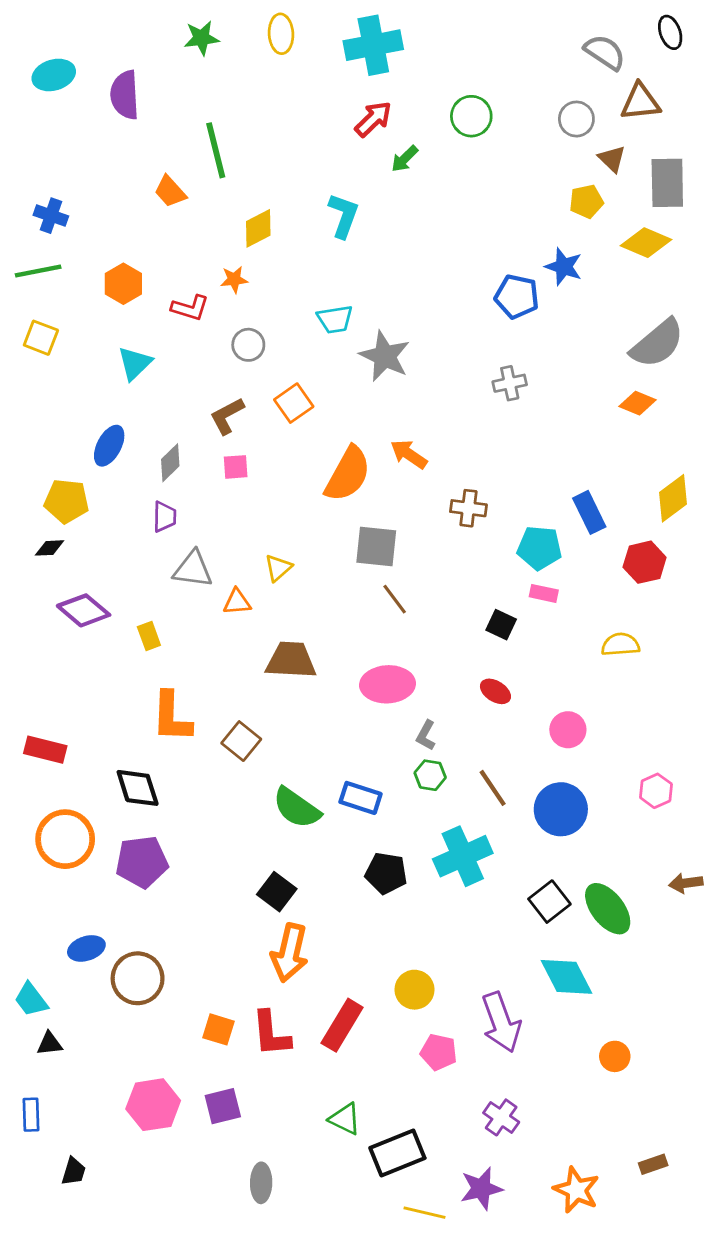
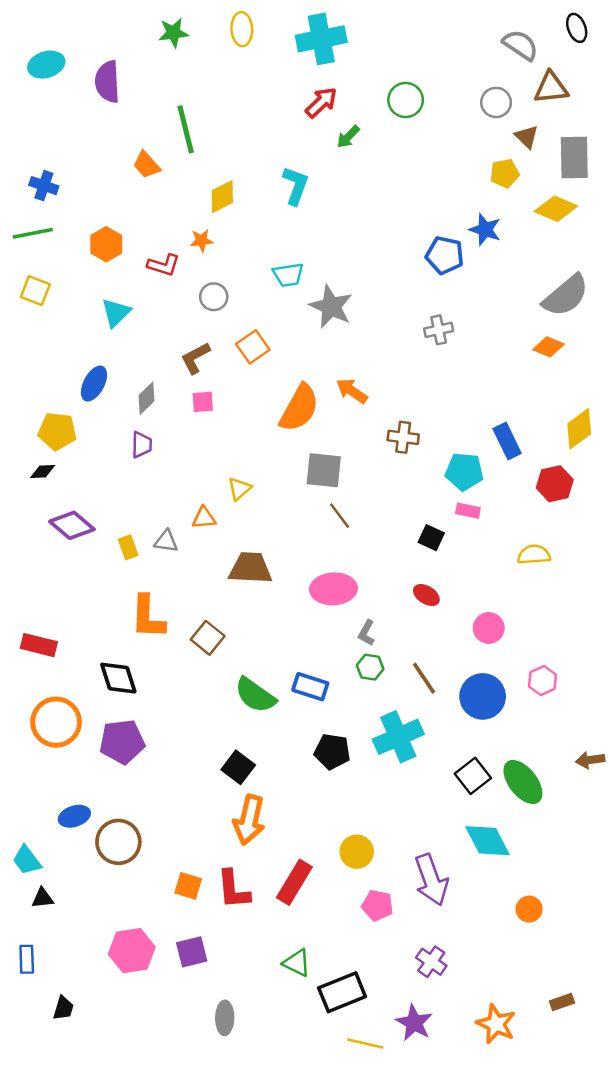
gray triangle: (193, 569) -> (166, 541), moved, size x0.7
pink hexagon: (656, 791) -> (542, 681), moved
purple star: (481, 1188) -> (414, 1023), turned -30

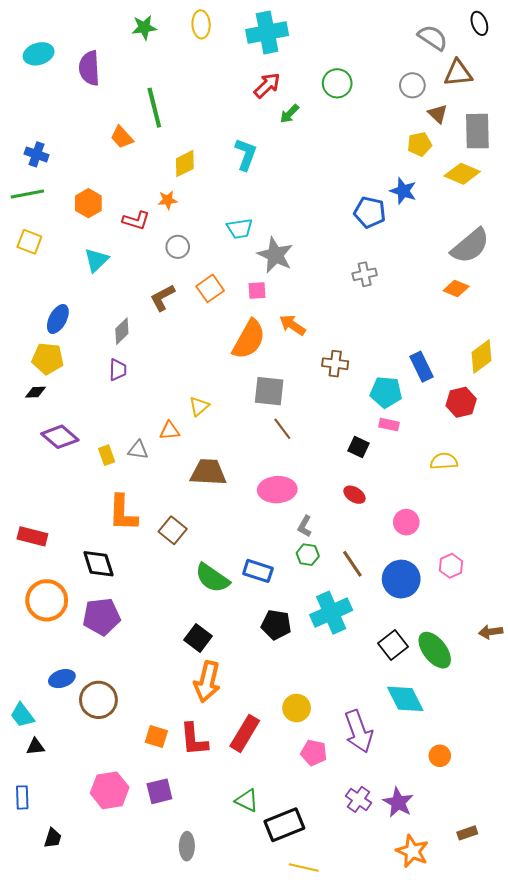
blue ellipse: (94, 384) -> (58, 319), moved
pink square: (203, 402) -> (257, 291), moved
purple star: (414, 1023) -> (398, 802), moved

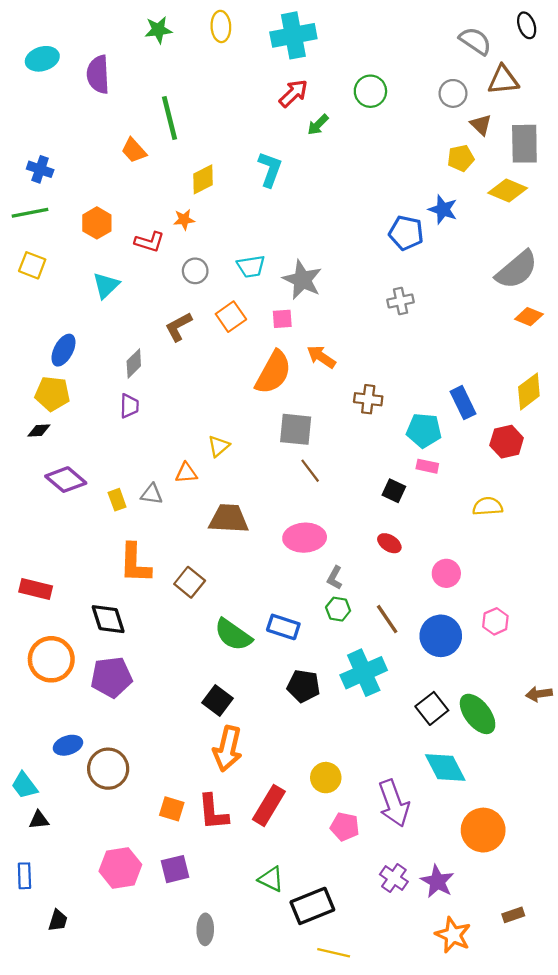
cyan trapezoid: (240, 229) -> (251, 266), moved
orange diamond: (456, 288) -> (529, 317), moved
orange circle: (440, 756) -> (483, 830), size x1.8

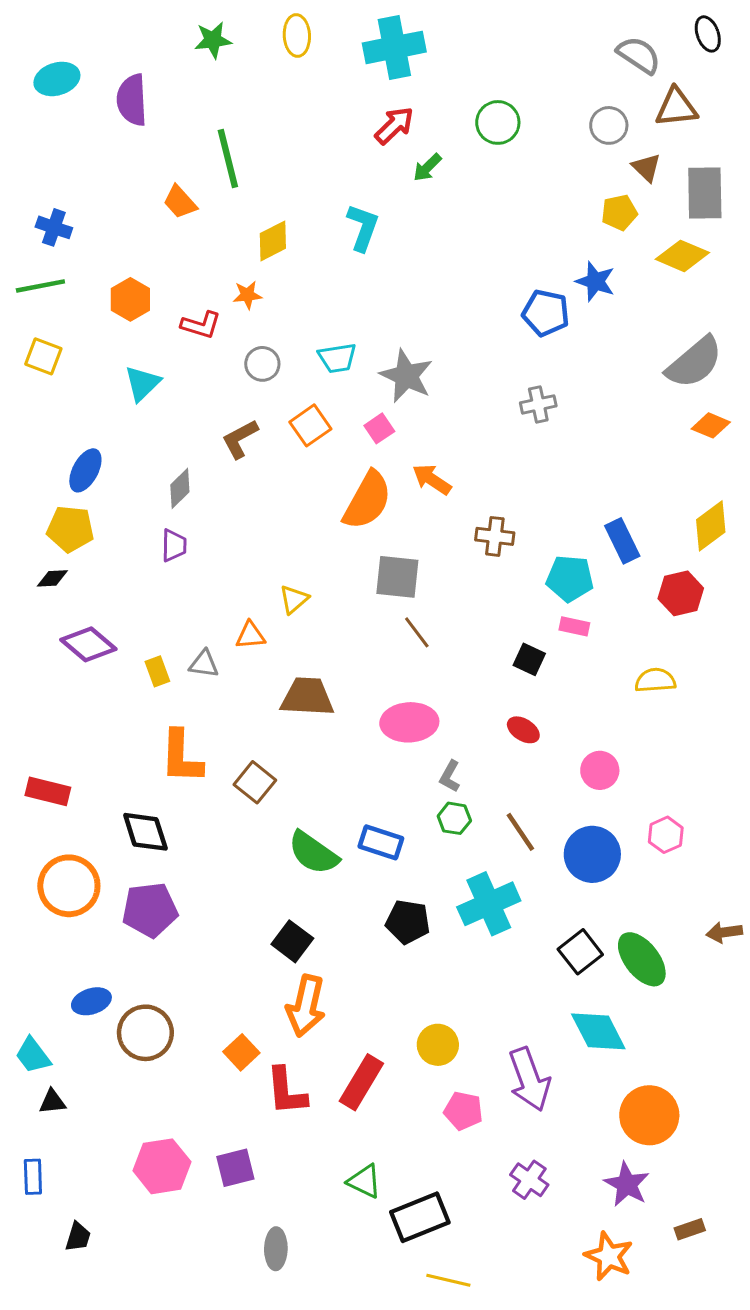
pink square: (282, 319) -> (379, 428), turned -30
orange square: (172, 809) -> (241, 1052), moved, turned 30
purple star: (437, 881) -> (627, 1184), moved

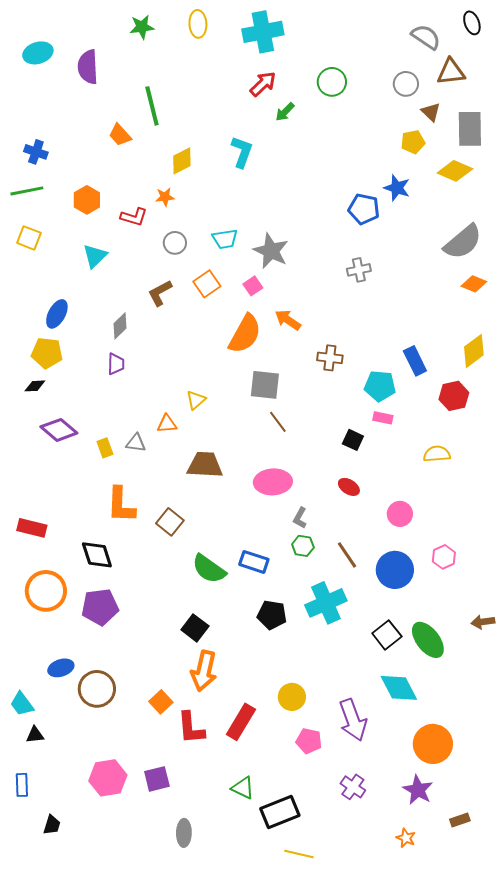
orange star: (609, 1256) -> (406, 838), size x0.6

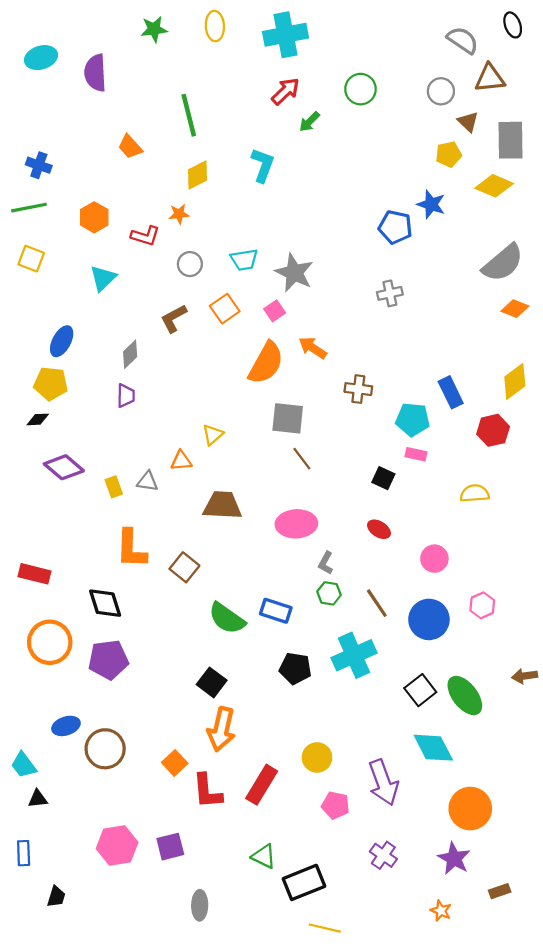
green line: (152, 106) -> (189, 115), moved

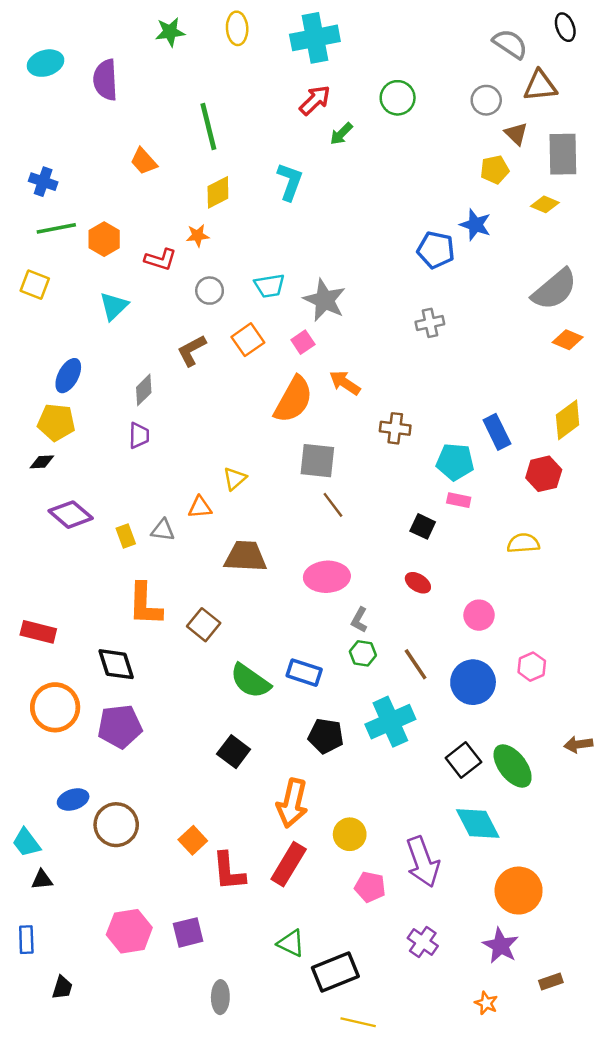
yellow diamond: (494, 186) -> (545, 204), size x0.7
green line: (29, 208) -> (56, 228), moved
orange arrow: (221, 729) -> (292, 803), moved

